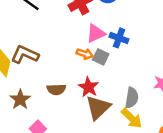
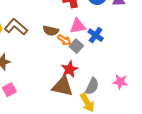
red star: (88, 87) -> (70, 69), moved
brown semicircle: (56, 89) -> (51, 31), moved
brown triangle: (98, 108) -> (63, 86), turned 40

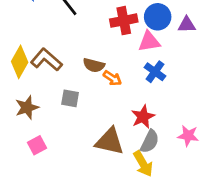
pink triangle: (78, 26) -> (149, 42), moved
gray square: (76, 46) -> (70, 98), moved, turned -32
red star: (70, 69) -> (143, 117), moved

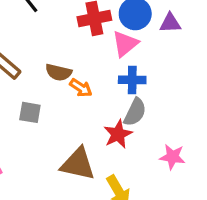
pink triangle: (149, 42) -> (125, 44), turned -30
blue cross: (155, 72) -> (132, 80), turned -35
gray semicircle: (150, 141) -> (135, 112), moved

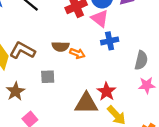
pink triangle: (125, 44) -> (100, 18), turned -30
gray semicircle: (135, 112) -> (141, 60), moved
red star: (118, 134) -> (106, 91), moved

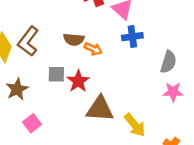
brown L-shape: (22, 51) -> (28, 41), turned -85
red star: (106, 91) -> (78, 81), moved

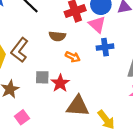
brown semicircle: (74, 39) -> (57, 36), moved

